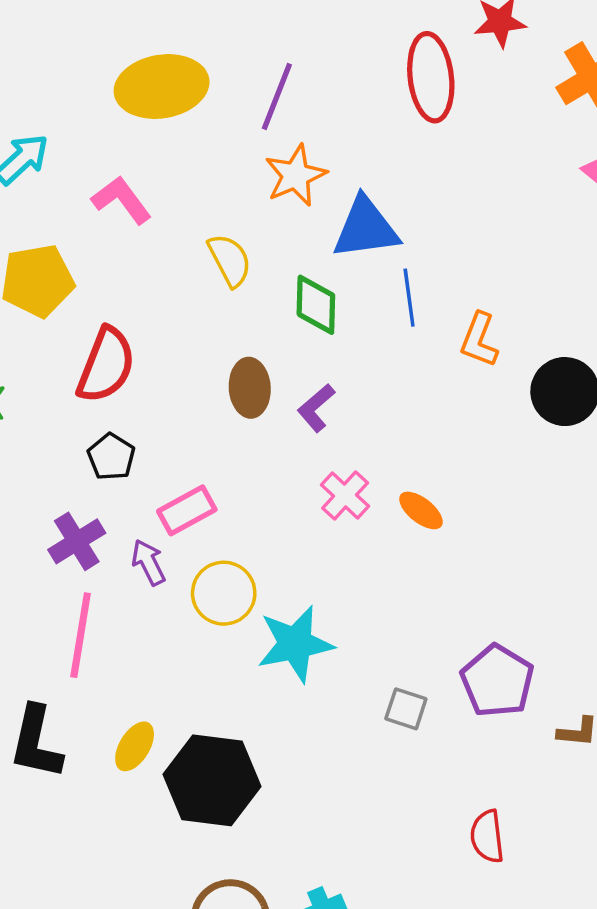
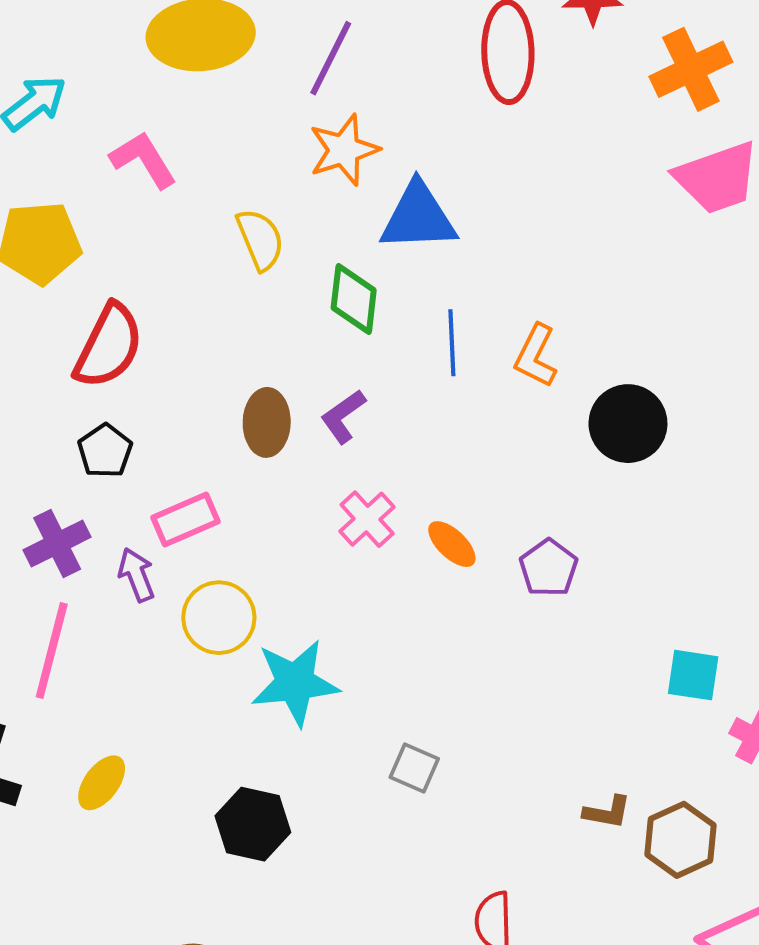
blue line: (409, 298) -> (452, 343), moved
brown ellipse: (250, 388) -> (267, 422), moved
purple pentagon: (497, 681) -> (549, 568), moved, size x0.7
black hexagon: (212, 780) -> (253, 824), moved, size x0.7

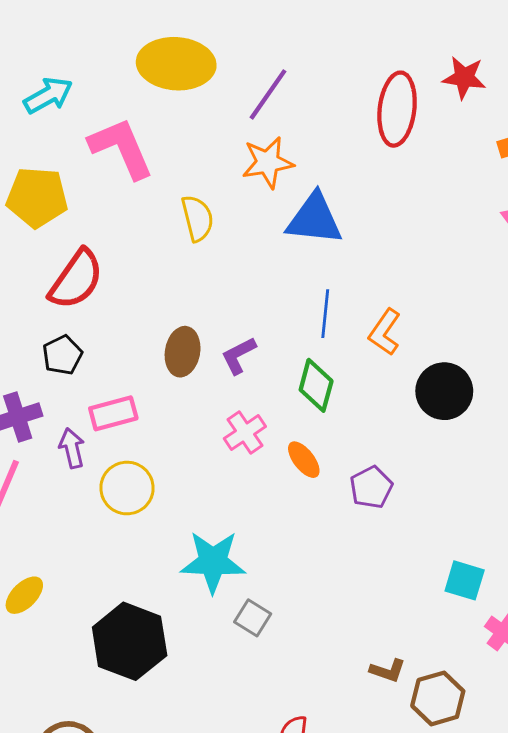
pink L-shape: (143, 160) -> (121, 148), size x1.4
green diamond: (354, 299) -> (316, 385), moved
cyan star: (295, 683) -> (213, 562), moved
black hexagon: (253, 824) -> (130, 641), size x1.4

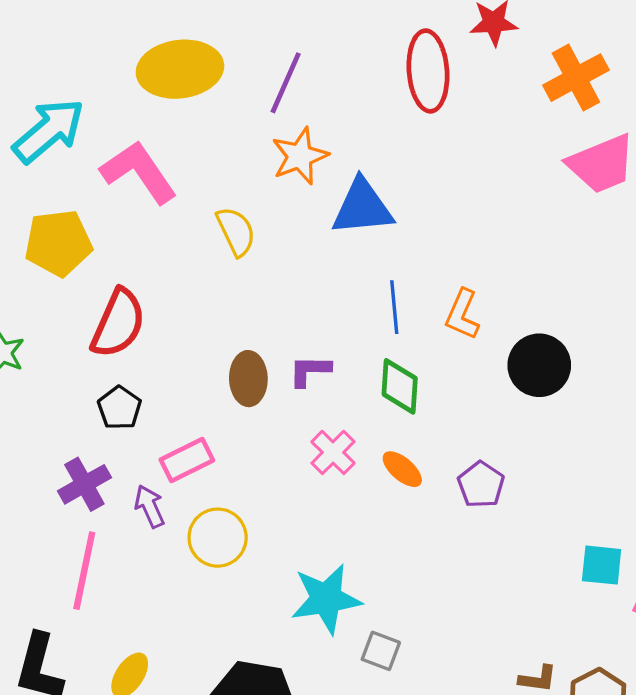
cyan arrow: (48, 95) -> (49, 131), size x1.4
purple L-shape: (239, 355) -> (310, 371), turned 39

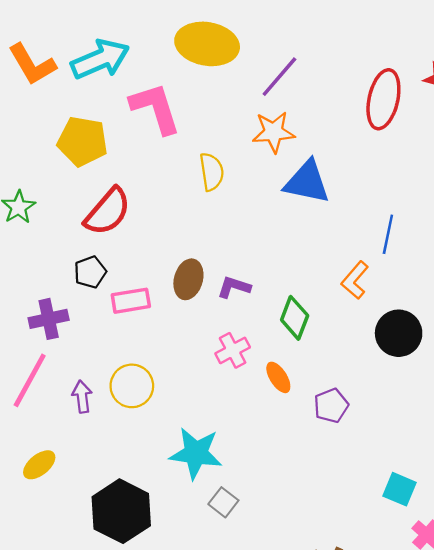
blue line: (394, 307) -> (388, 234), moved
pink rectangle: (187, 460) -> (131, 301), moved
purple arrow: (150, 506) -> (82, 397), moved

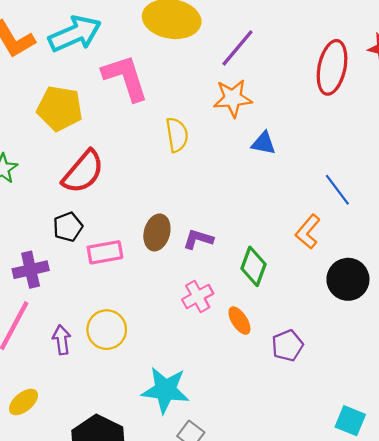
blue triangle: (307, 182) -> (263, 143), size x0.6
blue line: (388, 234) -> (337, 190), turned -48

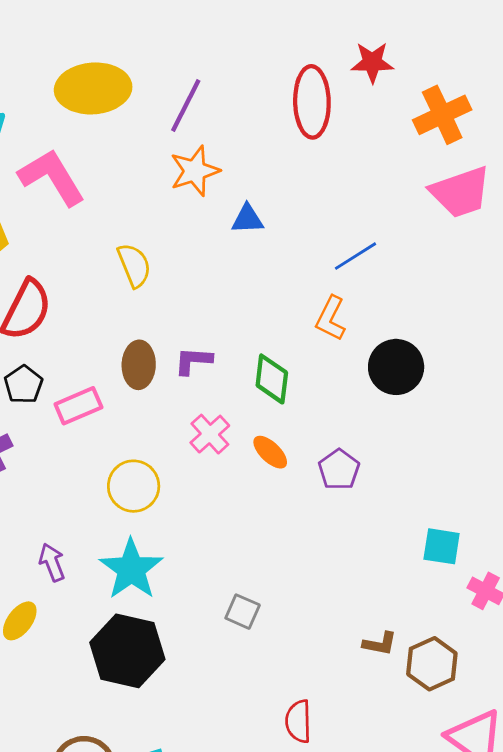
yellow semicircle: (177, 135) -> (134, 265), moved
blue line: (337, 190) -> (356, 256), turned -72
yellow circle: (107, 330) -> (134, 486), moved
purple arrow: (62, 340) -> (52, 562), moved
cyan star: (165, 390) -> (131, 569), moved, turned -30

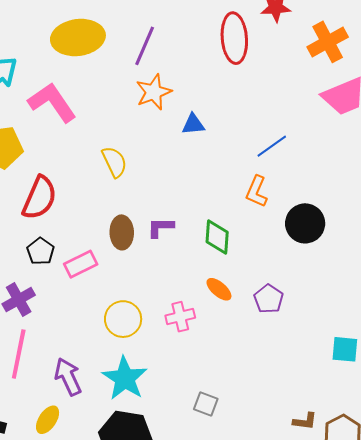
pink cross: (210, 434) -> (180, 317), moved, turned 32
purple arrow: (52, 562) -> (68, 377), size x1.4

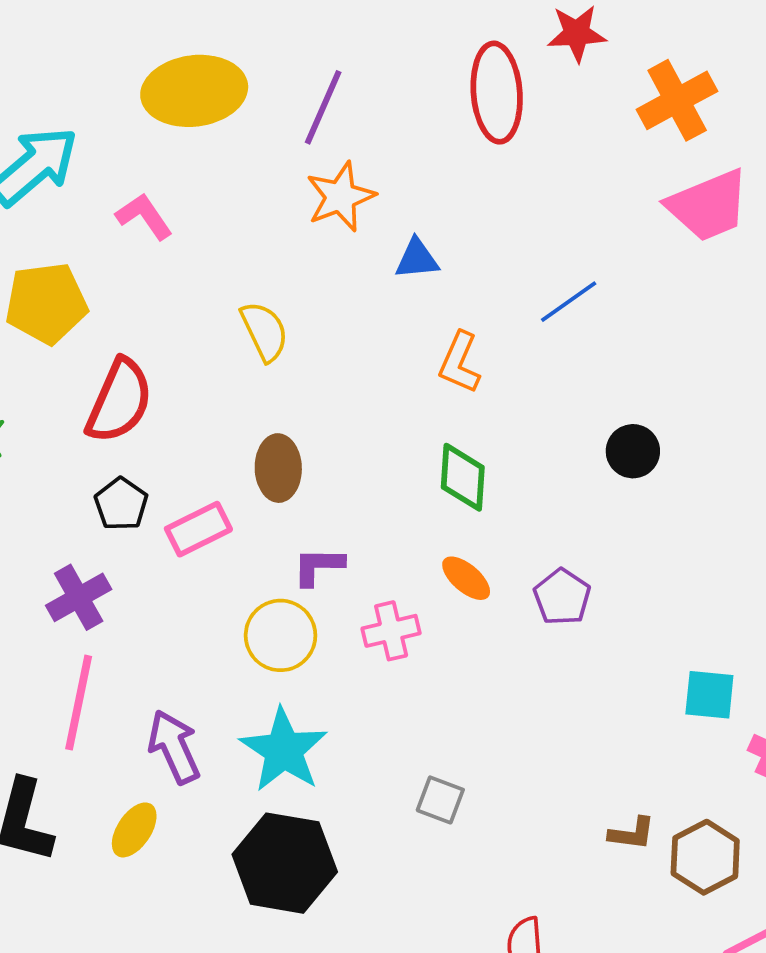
pink L-shape: (52, 102) -> (144, 216), size x0.6
orange L-shape: (257, 192) -> (460, 363), moved
black circle: (305, 223) -> (633, 451), size x0.7
purple L-shape: (160, 227) -> (318, 566), moved

